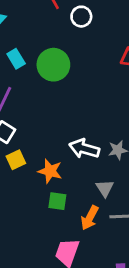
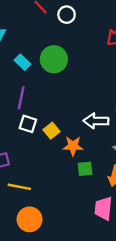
yellow square: (16, 160) -> (51, 131), moved

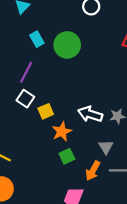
orange star: (73, 146) -> (62, 132), turned 30
green square: (85, 169) -> (67, 156), turned -35

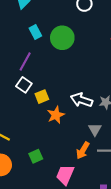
green square: (67, 156) -> (36, 156), moved

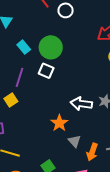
white square: (24, 85) -> (46, 71), moved
yellow square: (42, 97) -> (11, 100), moved
gray triangle: (95, 130) -> (75, 141), moved

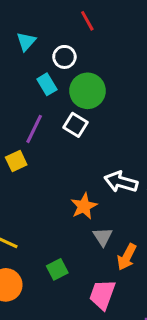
white circle: (66, 10) -> (64, 57), moved

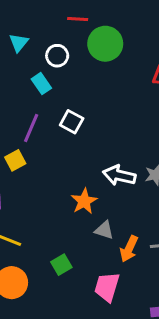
red line: (87, 21) -> (78, 19), turned -54
green circle: (87, 91) -> (105, 44), moved
gray triangle: (103, 237) -> (104, 230), turned -36

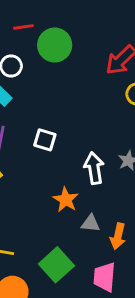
white square: (72, 122) -> (45, 140), moved
white arrow: (119, 175) -> (94, 168), turned 80
green square: (61, 265) -> (56, 265), size x1.6

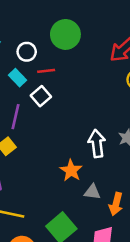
red line: (23, 27) -> (46, 71), moved
white square: (45, 140) -> (41, 96), moved, turned 30

